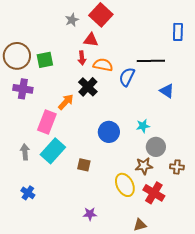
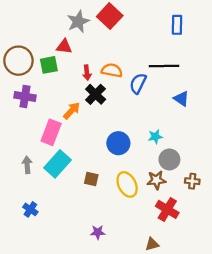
gray star: (72, 20) -> (78, 22), size x1.5
blue rectangle: (178, 32) -> (177, 25), moved
red triangle: (91, 40) -> (64, 47), moved
red arrow: (82, 58) -> (87, 73), moved
yellow ellipse: (125, 185) -> (127, 184), moved

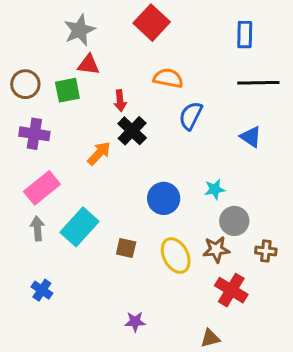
gray star: (78, 22) -> (79, 30), moved
brown circle: (18, 61) -> (25, 84), size x0.7
black line: (164, 66) -> (258, 83), moved
orange semicircle: (112, 70) -> (168, 78), moved
pink rectangle: (51, 132) -> (42, 188), moved, turned 30

